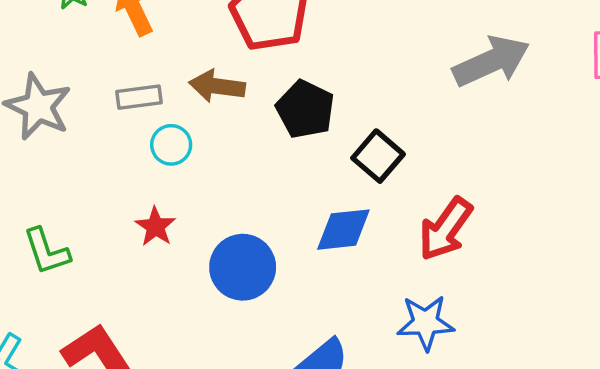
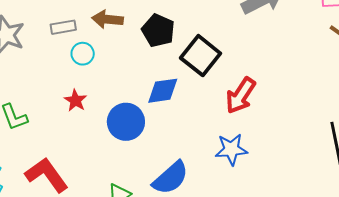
black square: (378, 156) -> (201, 56), size x1.4
blue diamond: (343, 230) -> (163, 91), moved

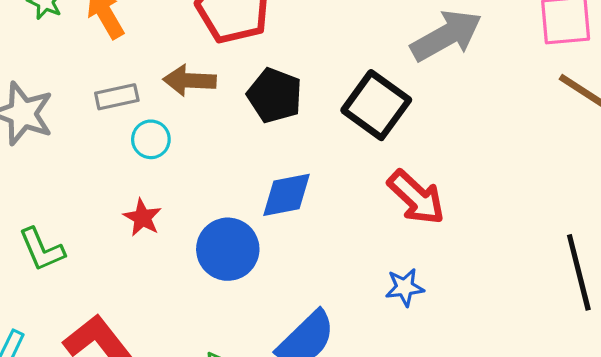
black square: (201, 56) -> (376, 105), moved
red arrow: (241, 96) -> (416, 197), turned -78
blue star: (231, 149) -> (405, 287), size x0.7

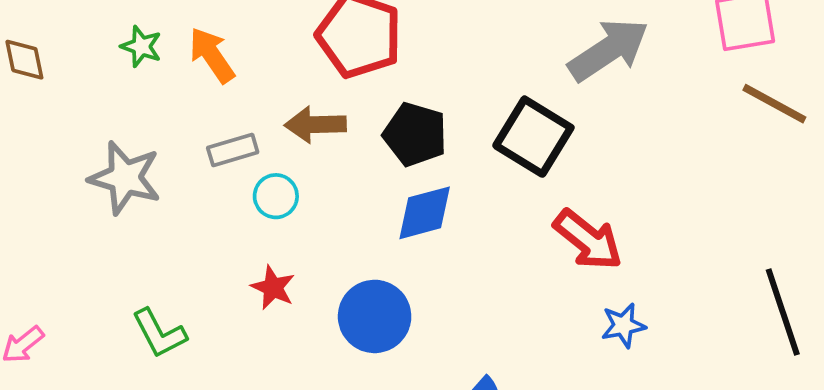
blue diamond: (287, 195) -> (425, 213), moved
blue star: (405, 287) -> (623, 325), moved

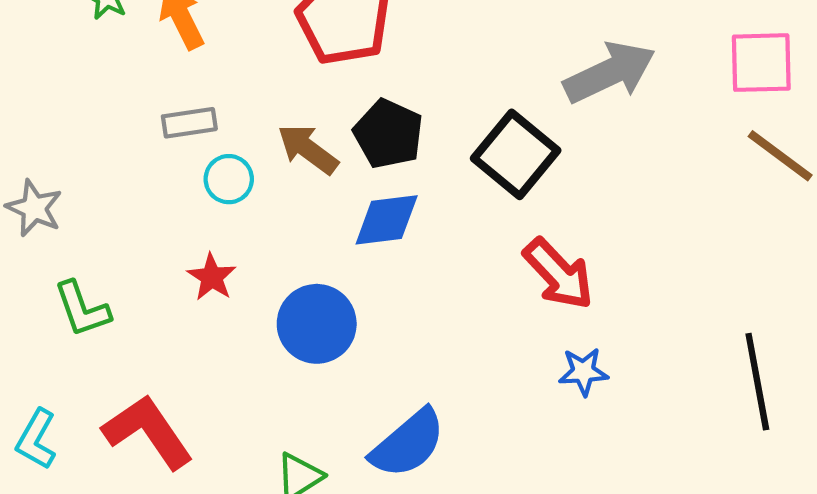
brown arrow: (315, 125) -> (308, 149), moved, turned 30
gray star: (125, 178) -> (34, 208), moved, size x0.7

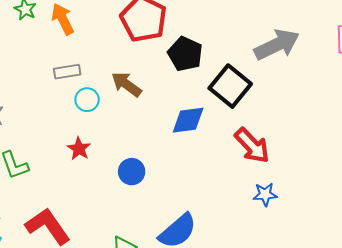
black pentagon: (388, 134) -> (185, 54), moved
blue diamond: (387, 220) -> (188, 120), moved
blue circle: (317, 324) -> (132, 172), size x0.7

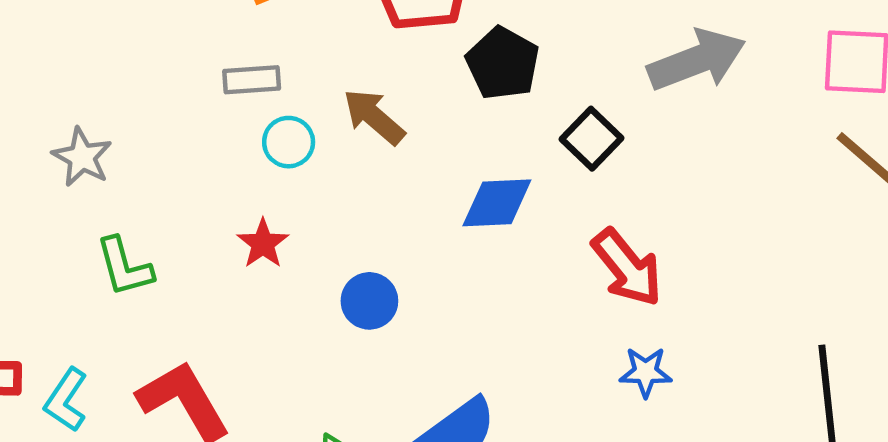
black square: (230, 86) -> (592, 139), size x0.7

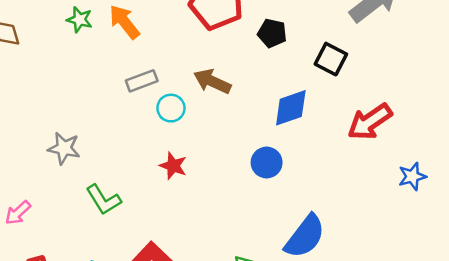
black pentagon: (503, 63) -> (272, 33), size x0.7
red arrow: (627, 268) -> (370, 122), turned 111
blue circle: (369, 301) -> (267, 163), moved
blue star: (646, 372) -> (412, 176), moved

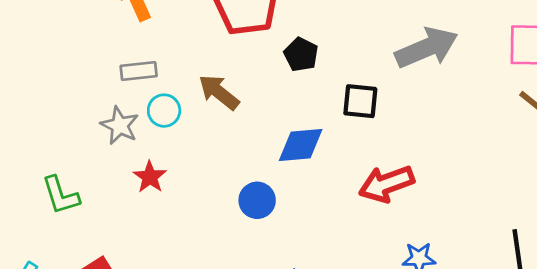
black square: (331, 59) -> (360, 101), turned -36
gray star: (64, 148) -> (120, 125), moved

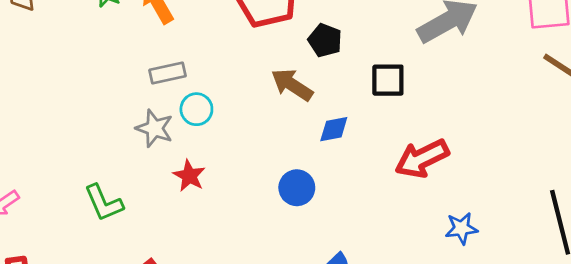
brown arrow: (219, 92) -> (292, 85), moved
blue diamond: (301, 145) -> (334, 129), size x0.7

